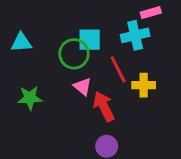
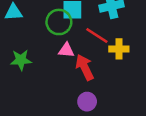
red line: (118, 69) -> (97, 35), turned -30
pink triangle: (82, 87) -> (66, 50), turned -35

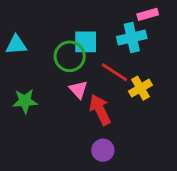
yellow cross: (119, 49) -> (140, 88), turned -30
pink triangle: (66, 50) -> (78, 90), turned 42

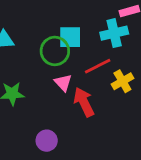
red line: (114, 72) -> (98, 66), turned -60
purple circle: (103, 150) -> (47, 141), moved

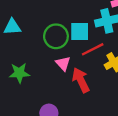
cyan square: (70, 37) -> (80, 32), moved

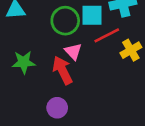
red arrow: (81, 80) -> (63, 70), moved

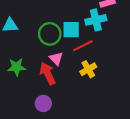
yellow cross: (131, 50) -> (88, 69), moved

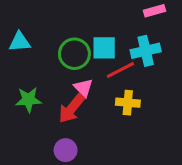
cyan cross: (96, 20) -> (146, 51), moved
yellow cross: (88, 69) -> (128, 103), turned 35
red arrow: (48, 73) -> (71, 109), turned -115

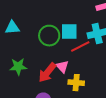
pink triangle: (83, 88) -> (62, 67), moved
yellow cross: (128, 103) -> (76, 83), moved

